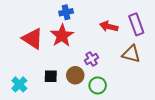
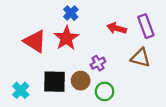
blue cross: (66, 12) -> (71, 13), turned -32
black square: (51, 76) -> (54, 82), size x1.6

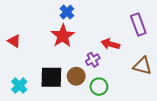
red arrow: (117, 28) -> (110, 44), moved
red triangle: (35, 41) -> (14, 41), moved, size x0.6
brown triangle: (140, 58) -> (142, 66), moved

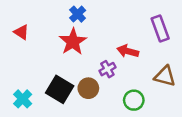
red triangle: (14, 41) -> (21, 32), moved
black square: (51, 77) -> (60, 89), turned 30
green circle: (99, 87) -> (134, 100), moved

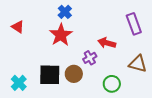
black square: (60, 89) -> (50, 75), turned -30

